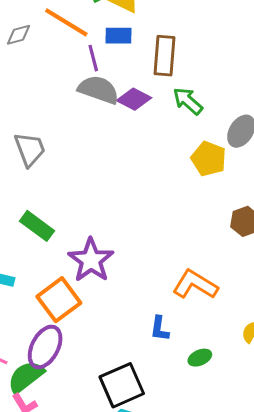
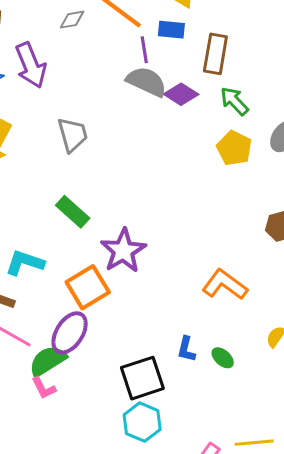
yellow pentagon: (209, 159) -> (234, 148), moved
blue L-shape: (160, 329) -> (186, 349), moved
green ellipse: (200, 358) -> (223, 358), turned 60

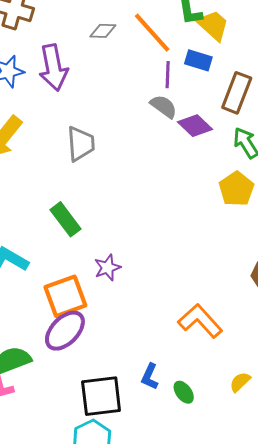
gray semicircle: (146, 82) -> (164, 106), size x0.7
purple star: (123, 251) -> (107, 268), size x0.6
purple ellipse: (70, 333) -> (65, 331), moved

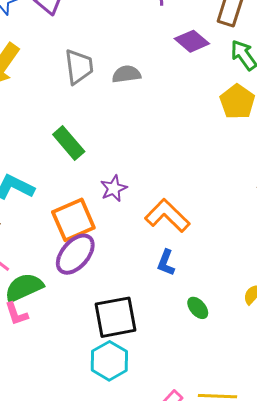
gray semicircle: (164, 106) -> (126, 74), moved, turned -40
orange L-shape: (200, 321) -> (167, 216), moved
blue L-shape: (150, 377) -> (166, 263), moved

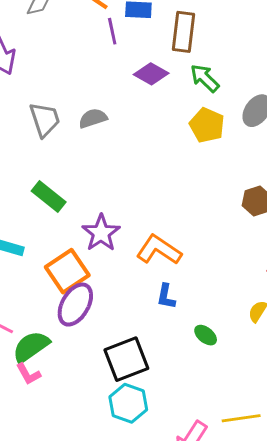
purple star: (114, 188) -> (101, 233), size x1.4

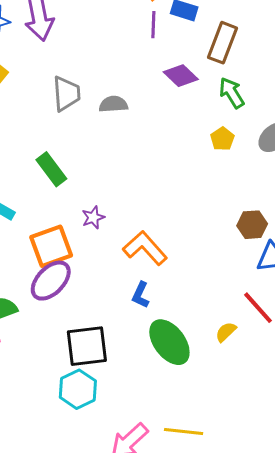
yellow pentagon: (207, 125) -> (222, 139), size x0.7
purple star: (101, 233) -> (93, 217), size x0.6
green ellipse: (206, 335) -> (169, 342), size x2.0

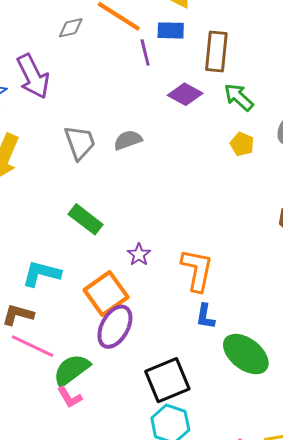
orange L-shape: (145, 248) -> (197, 270), turned 69

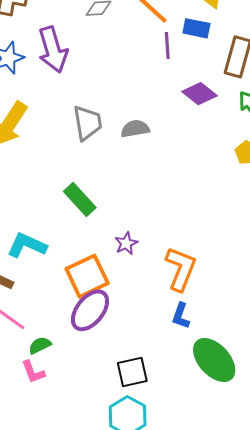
green semicircle: (72, 370) -> (40, 345), size x0.6
black square: (167, 380) -> (132, 372), size x0.7

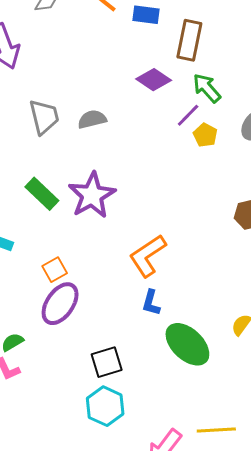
purple line: (167, 46) -> (188, 115), moved, turned 52
purple star: (126, 243) -> (92, 195), moved, size x2.0
orange L-shape: (181, 269) -> (148, 256), turned -141
orange square: (87, 276) -> (55, 270), size x0.6

